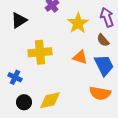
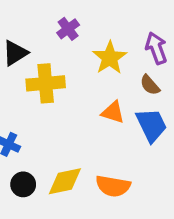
yellow cross: (40, 52) -> (46, 83), moved
orange semicircle: (100, 93) -> (113, 186), moved

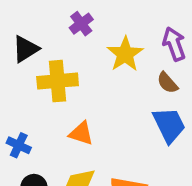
orange triangle: (113, 112) -> (81, 133), moved

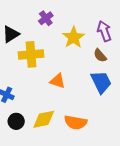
orange triangle: (81, 133) -> (58, 81), moved

